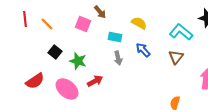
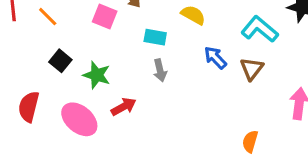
blue arrow: (143, 50) -> (215, 58), moved
red semicircle: (35, 81) -> (29, 107), turned 138

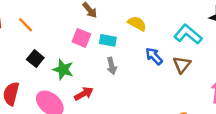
pink square: (105, 17) -> (81, 38), moved

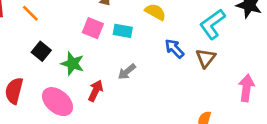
cyan L-shape: (188, 34) -> (212, 24), turned -76
gray arrow: (112, 66) -> (127, 72), moved, turned 63
red arrow: (84, 94) -> (96, 91), turned -36

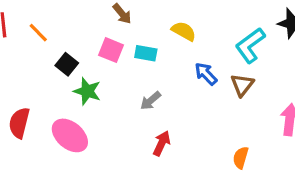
black square: (41, 51) -> (67, 64), moved
red arrow: (96, 91) -> (162, 143), moved

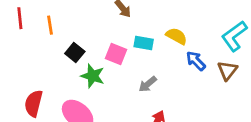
yellow semicircle: (184, 31) -> (177, 36), moved
orange line: (38, 33) -> (50, 25), turned 36
pink square: (111, 50) -> (116, 54), moved

